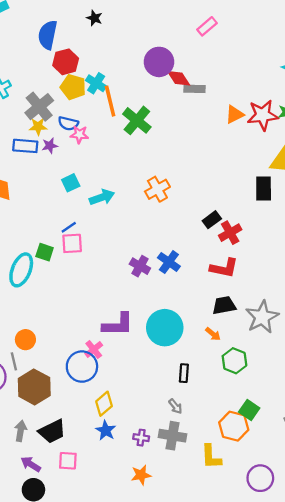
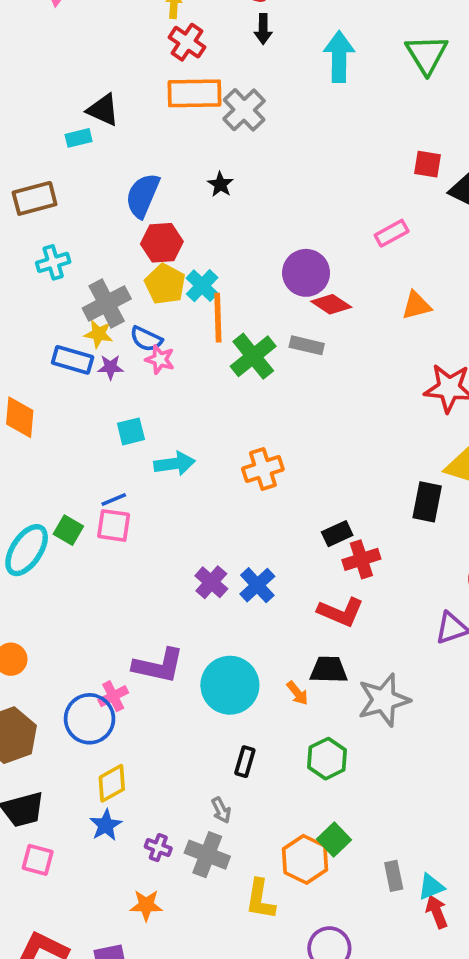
red diamond: (179, 78) -> (331, 304), turned -35
gray rectangle: (194, 89) -> (307, 345), moved
orange triangle: (235, 114) -> (416, 305), moved
orange arrow: (213, 334) -> (297, 693), moved

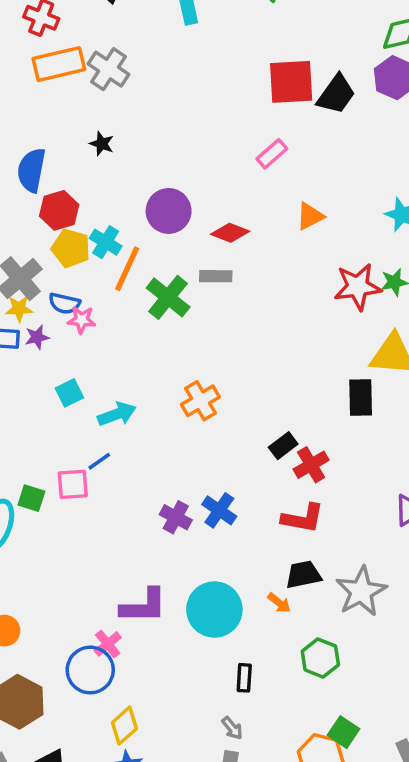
red square: (428, 164) -> (291, 82), size x1.8
purple circle: (306, 273) -> (169, 211), moved
orange line: (218, 318) -> (127, 269), turned 39
blue line: (114, 499) -> (99, 461), moved

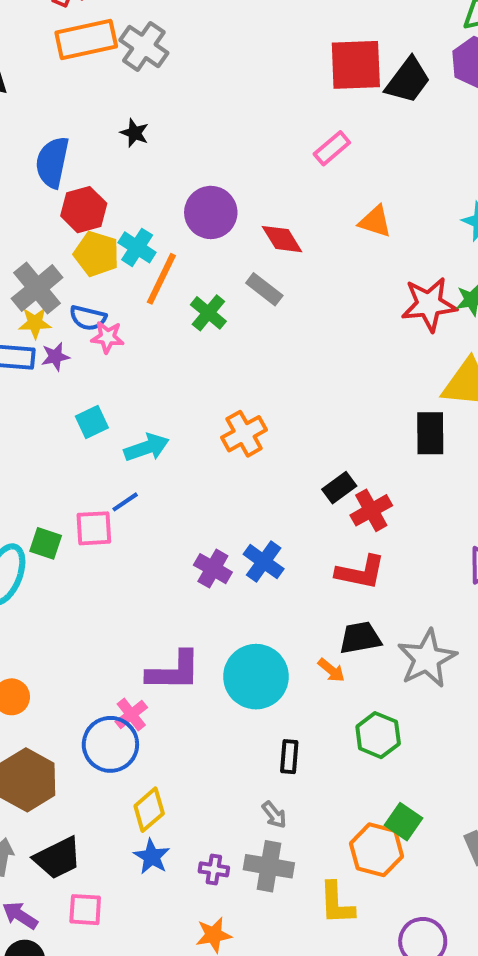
orange triangle: (310, 216) -> (375, 221), turned 44
red diamond: (230, 233) -> (282, 239), turned 36
gray rectangle: (216, 276) -> (264, 289), turned 36
green cross: (168, 297) -> (208, 313), size x0.7

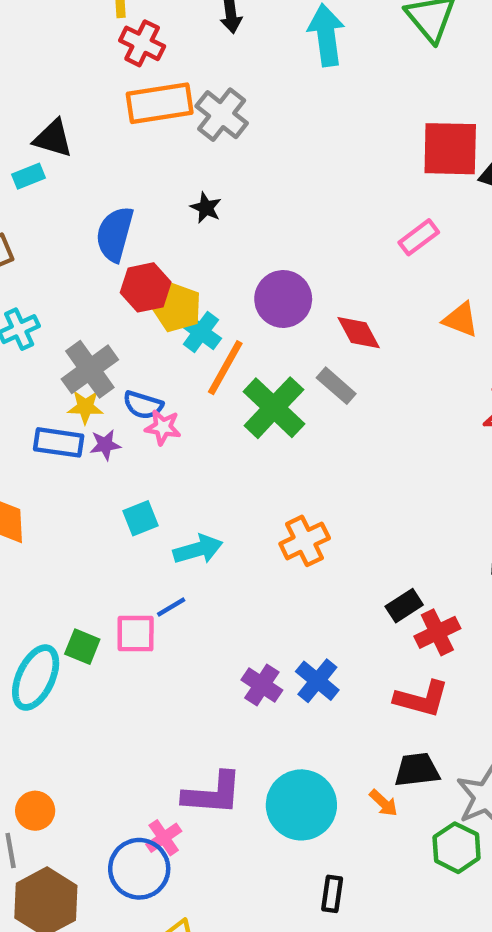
yellow pentagon: (96, 254) -> (177, 307), moved
green cross: (208, 313) -> (274, 408), size x1.6
green hexagon: (378, 735) -> (457, 848), moved

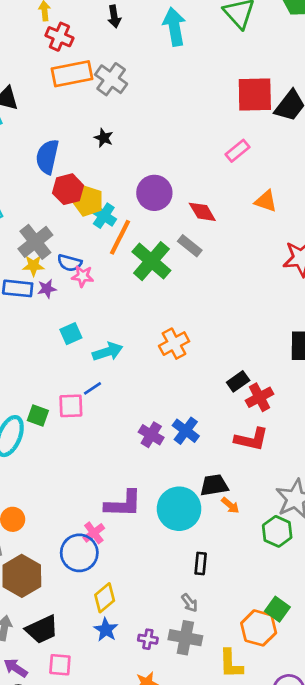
black trapezoid: (417, 770) -> (214, 485), moved

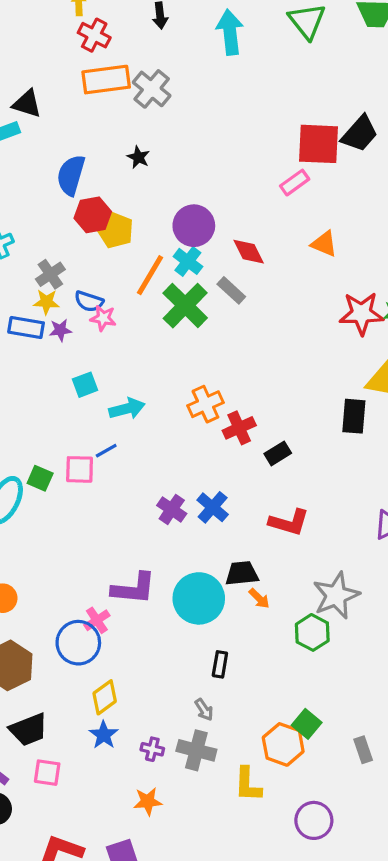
red square: (255, 94) -> (319, 144), moved
cyan cross: (104, 216) -> (188, 261), moved
gray cross: (35, 242) -> (50, 274), size x0.7
red cross: (259, 397) -> (239, 428), moved

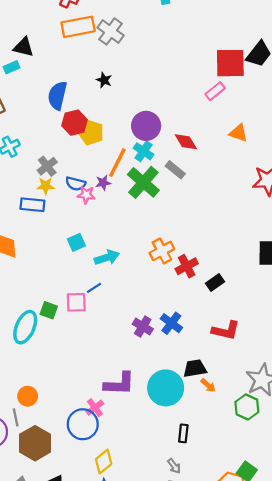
purple star: (60, 330) -> (103, 183), moved

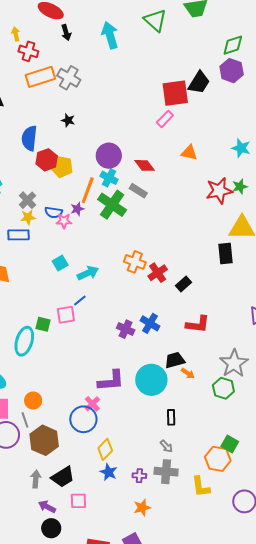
orange cross: (162, 251) -> (135, 262), turned -35

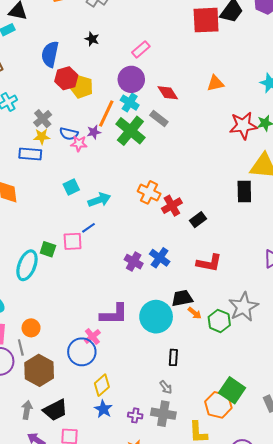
pink rectangle: (165, 119) -> (141, 49), moved
orange triangle: (189, 153) -> (215, 83), turned -30
green hexagon: (223, 388) -> (219, 321), moved
green square: (230, 444) -> (232, 390), size x1.4

